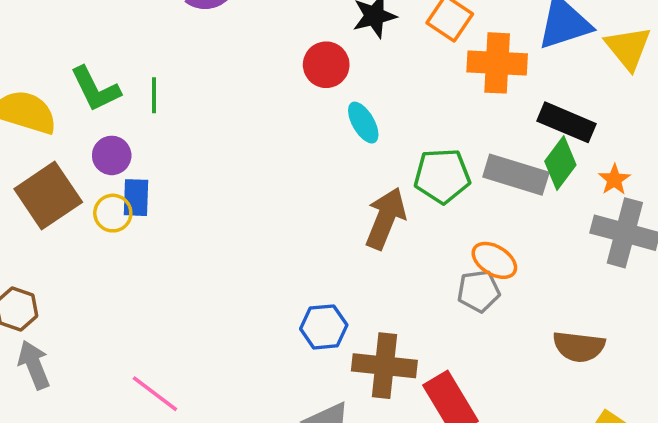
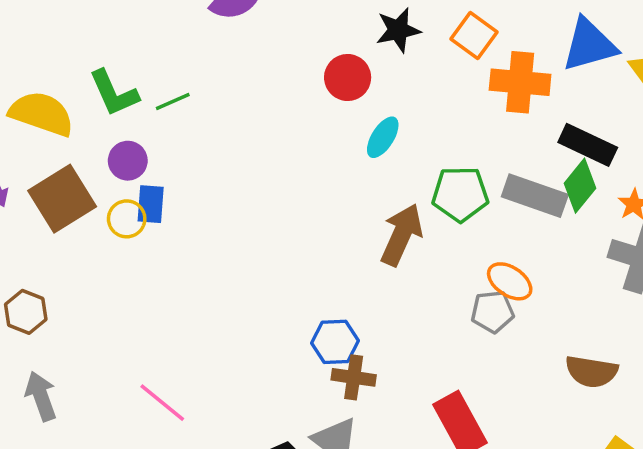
green line: (154, 95) -> (173, 102), turned 64
cyan ellipse: (363, 123) -> (383, 137), turned 60
gray arrow: (34, 365) -> (41, 396), moved
brown cross: (384, 366) -> (354, 377), moved, size x0.7

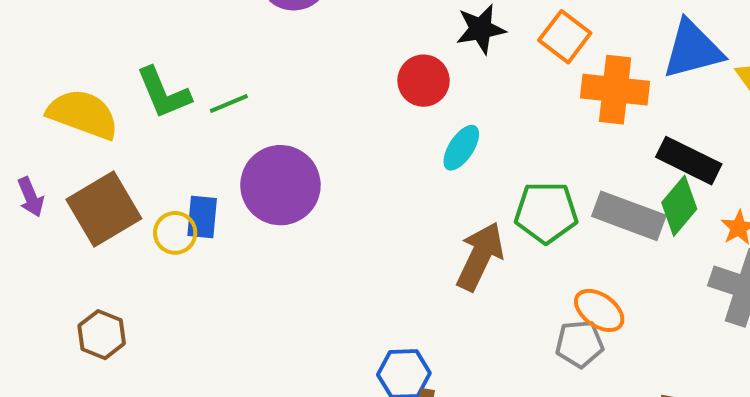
purple circle: (128, 161) -> (280, 185), moved, size x1.8
brown hexagon: (26, 312) -> (102, 335), moved

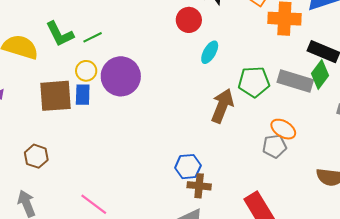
brown square: (104, 209) -> (55, 96), moved, turned 30
yellow circle: (175, 233) -> (86, 71), moved

